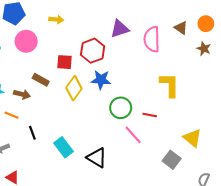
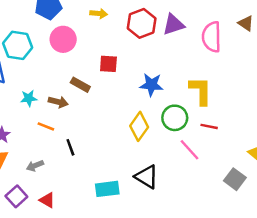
red hexagon: (93, 51) -> (142, 23), moved
yellow L-shape: (169, 85) -> (201, 91), moved
yellow diamond: (74, 88) -> (139, 126), moved
cyan rectangle: (64, 147) -> (107, 189), moved, turned -60

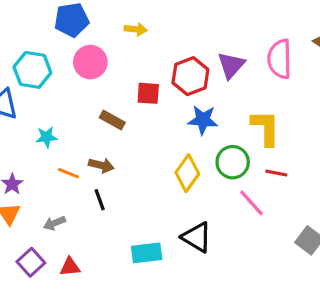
red hexagon: (142, 23) -> (190, 76), moved
purple triangle: (174, 25) -> (231, 65), moved, turned -30
brown arrow: (58, 102) -> (101, 165), moved
red triangle: (47, 200) -> (70, 267), turned -35

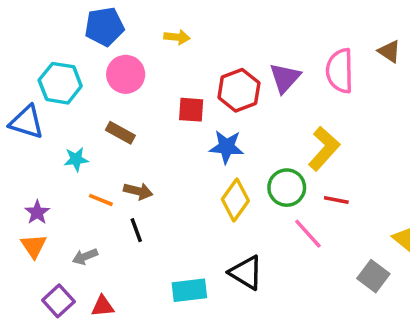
brown rectangle: (112, 120) -> (120, 133), moved
blue star: (203, 120) -> (227, 147), moved
yellow L-shape: (265, 128) -> (324, 149), turned 42

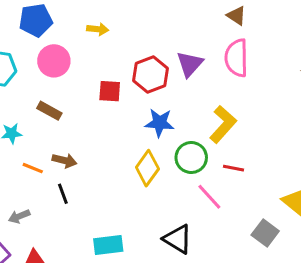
brown triangle: (389, 51) -> (236, 16), moved
blue star: (227, 147) -> (160, 123), moved
black triangle: (246, 273) -> (178, 239), moved

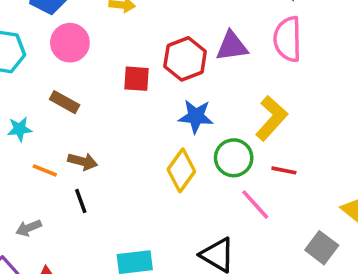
purple triangle: (190, 64) -> (232, 46), turned 40

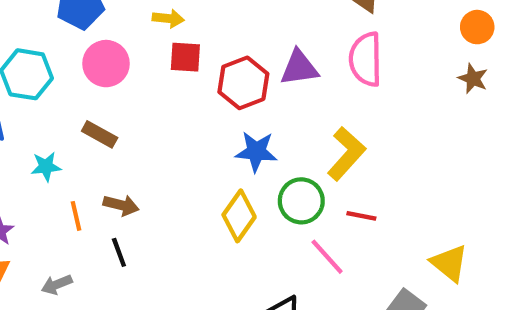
red square: (137, 79) -> (185, 57), moved
orange line: (45, 170) -> (76, 216), turned 55

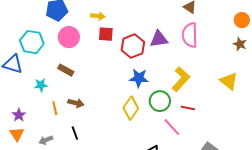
black line: (119, 252) -> (75, 133), moved
yellow triangle: (449, 263) -> (229, 81), moved

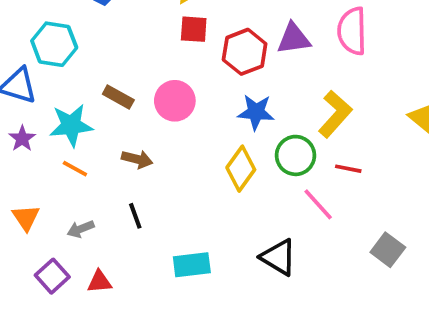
pink circle: (69, 37) -> (175, 101), moved
cyan star: (41, 85) -> (71, 125), size x1.6
orange line: (55, 108) -> (75, 169), moved, turned -48
purple star: (19, 115) -> (22, 138), moved

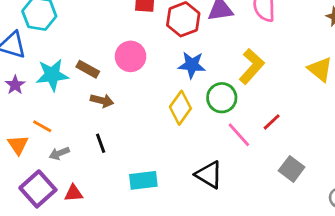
brown rectangle: (118, 97) -> (88, 69), moved
orange line: (75, 169) -> (42, 126), moved
red line: (348, 169) -> (272, 122), moved, turned -54
purple square: (52, 276) -> (38, 189), size x1.4

